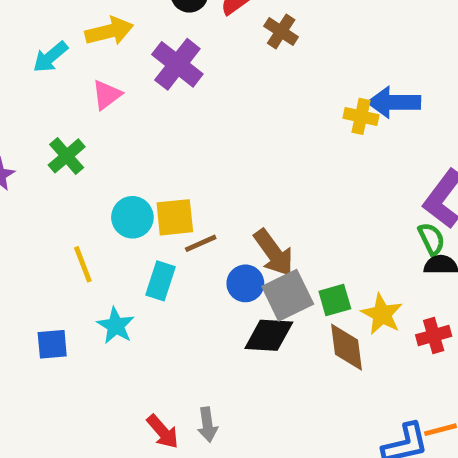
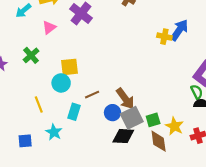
blue arrow: (394, 102) -> (179, 30), turned 125
yellow square: (175, 217) -> (70, 67), moved

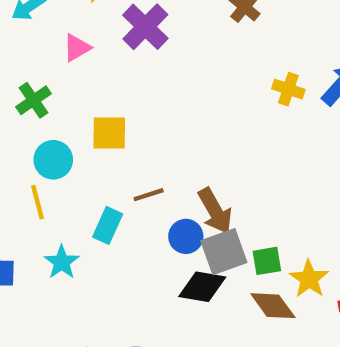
yellow cross: (164, 37) -> (288, 89), moved
cyan circle: (61, 83) -> (53, 160), moved
brown diamond: (159, 141) -> (273, 306), turned -35

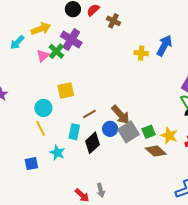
green cross: (33, 100) -> (56, 51), moved
black diamond: (202, 287) -> (92, 143), moved, turned -40

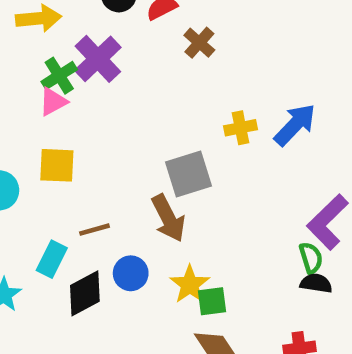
yellow cross: (141, 53) -> (241, 128), turned -32
pink triangle: (43, 56) -> (53, 102), moved
brown arrow: (121, 115) -> (168, 218), moved
gray square: (129, 132) -> (188, 174), moved
yellow star: (169, 136) -> (190, 284), moved

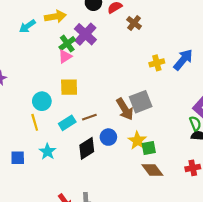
gray square: (188, 174) -> (141, 102), moved
cyan rectangle: (52, 259) -> (67, 123), moved, turned 35

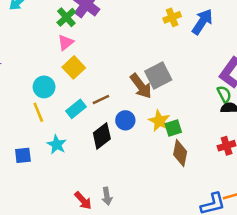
pink triangle: (65, 56) -> (66, 42), moved
yellow cross: (157, 63) -> (172, 17), moved
yellow square: (69, 87) -> (74, 67), turned -36
brown diamond: (152, 170) -> (180, 153), turned 55

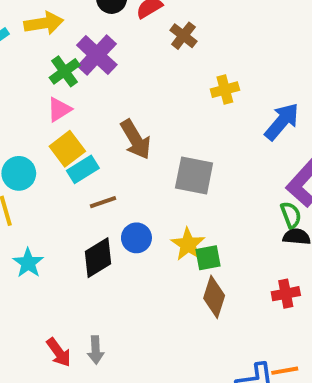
blue arrow: (202, 22) -> (282, 122), moved
gray square: (158, 76) -> (194, 176), turned 32
brown arrow: (141, 86) -> (136, 139), moved
cyan rectangle: (76, 109) -> (83, 169), moved

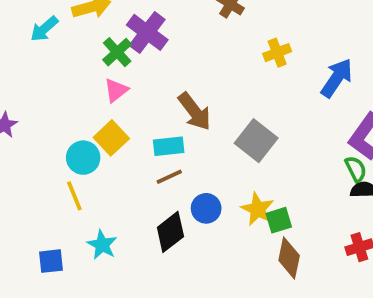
yellow square: (67, 149) -> (111, 138), moved
cyan rectangle: (83, 169) -> (169, 146), moved, turned 32
gray square: (194, 176) -> (256, 141), turned 33

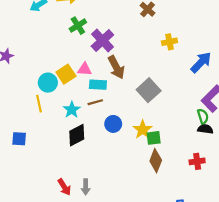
purple cross: (147, 32) -> (102, 41), moved
pink triangle: (116, 90) -> (85, 69), moved, turned 32
black diamond: (170, 232) -> (77, 135), moved
cyan star: (102, 245) -> (72, 110), moved

